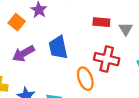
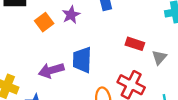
purple arrow: (23, 53) -> (51, 70), moved

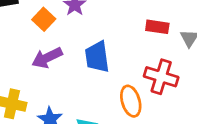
purple arrow: (51, 70) -> (47, 58), moved

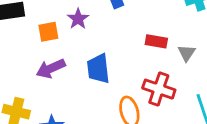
orange square: (44, 19) -> (48, 32), turned 35

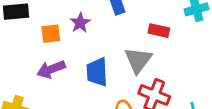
red rectangle: (156, 41) -> (159, 31), moved
gray triangle: (187, 53) -> (138, 60), moved, size x1.6

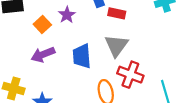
red rectangle: (159, 31) -> (117, 13), moved
orange square: (51, 34) -> (42, 25), turned -35

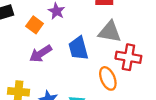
gray triangle: (116, 46) -> (110, 32), turned -45

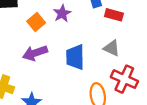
gray triangle: (110, 32) -> (112, 48), size x0.7

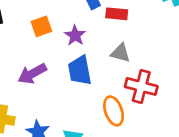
purple star: (62, 13) -> (75, 35), moved
orange square: (36, 22) -> (41, 26), moved, turned 30

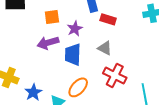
purple arrow: (32, 74) -> (48, 43), moved
orange ellipse: (114, 111) -> (78, 87), moved, turned 50

